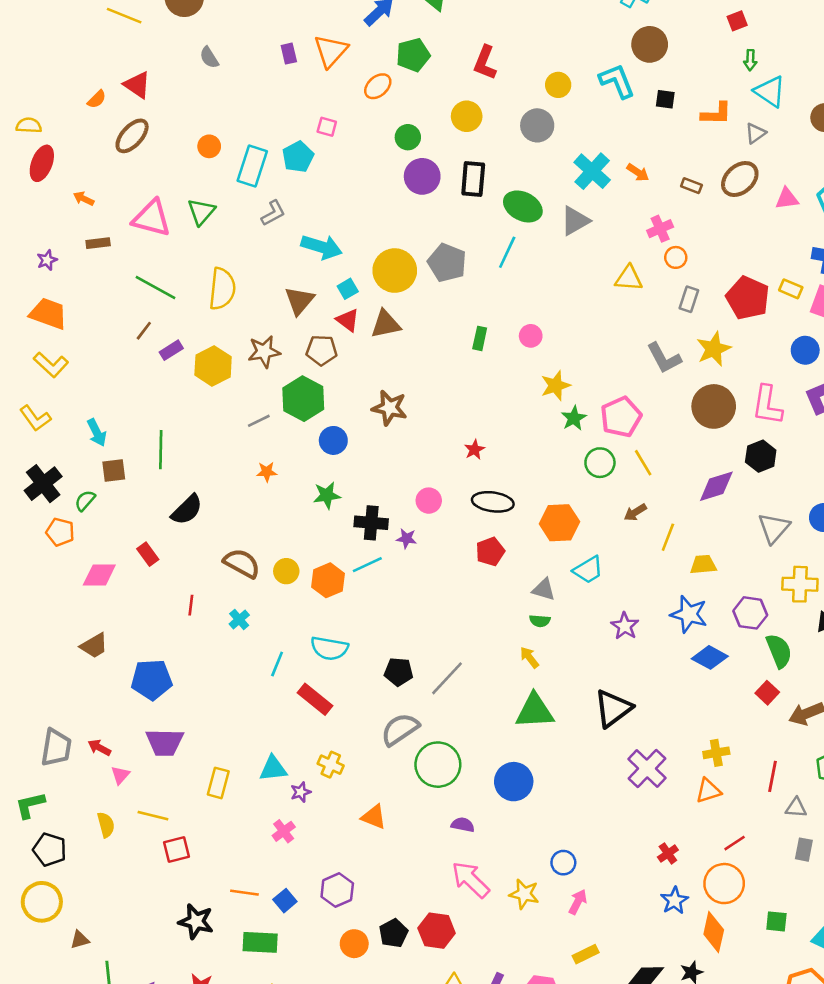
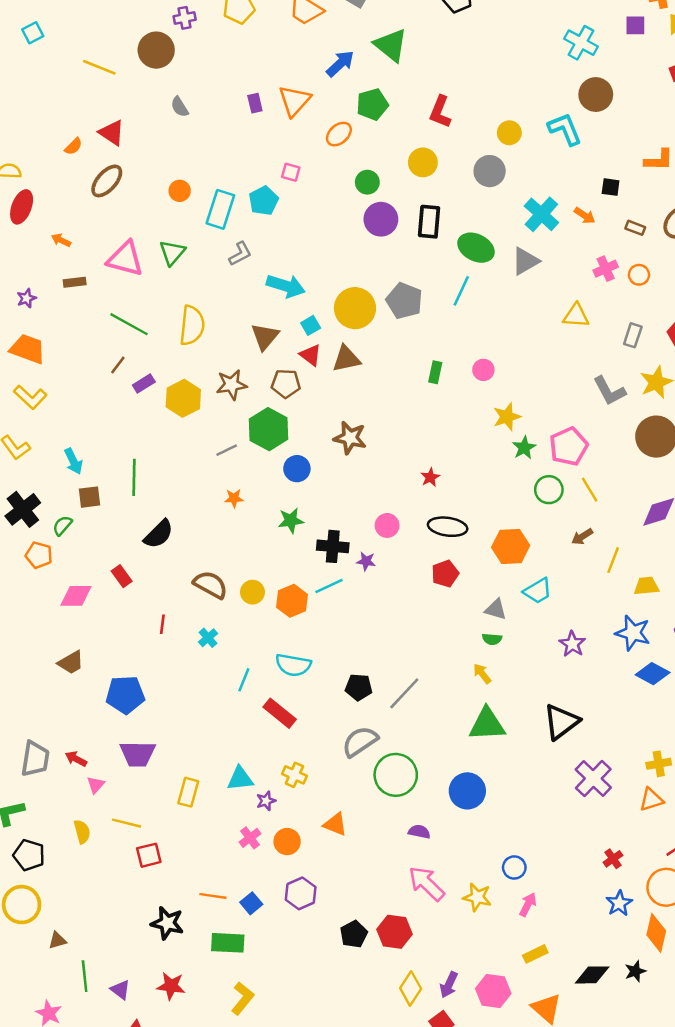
black square: (665, 99) -> (611, 187), moved
orange circle: (676, 257) -> (639, 275), moved
orange circle: (354, 944) -> (287, 842), moved

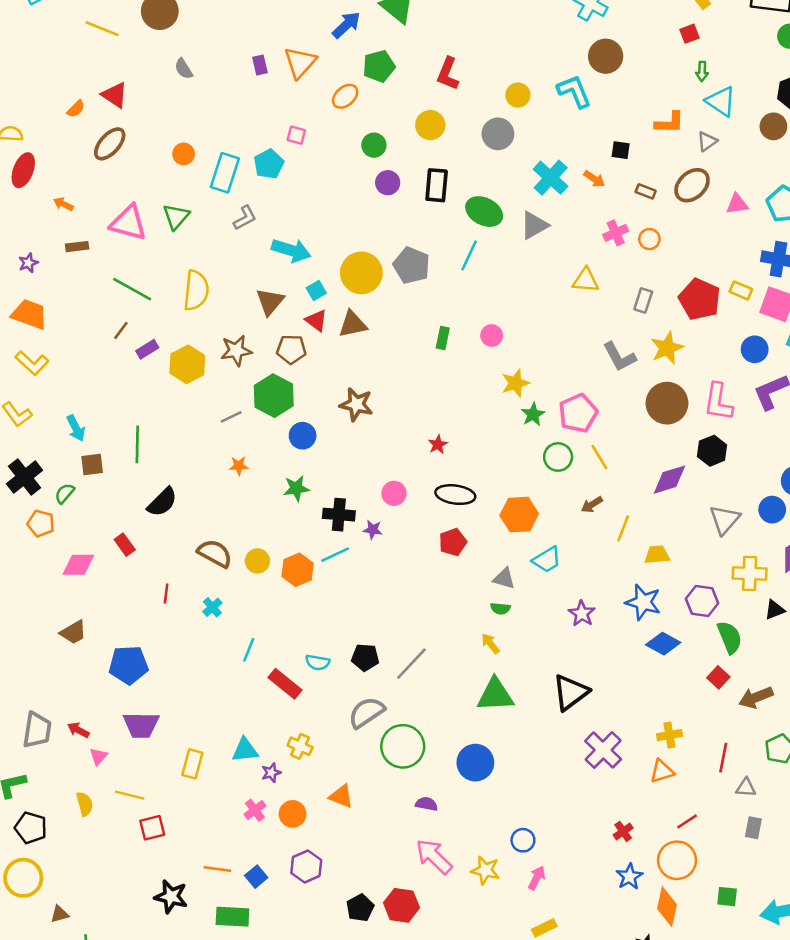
purple circle: (381, 219) -> (388, 183), size x0.7
cyan semicircle: (293, 665) -> (318, 662), moved, size x0.7

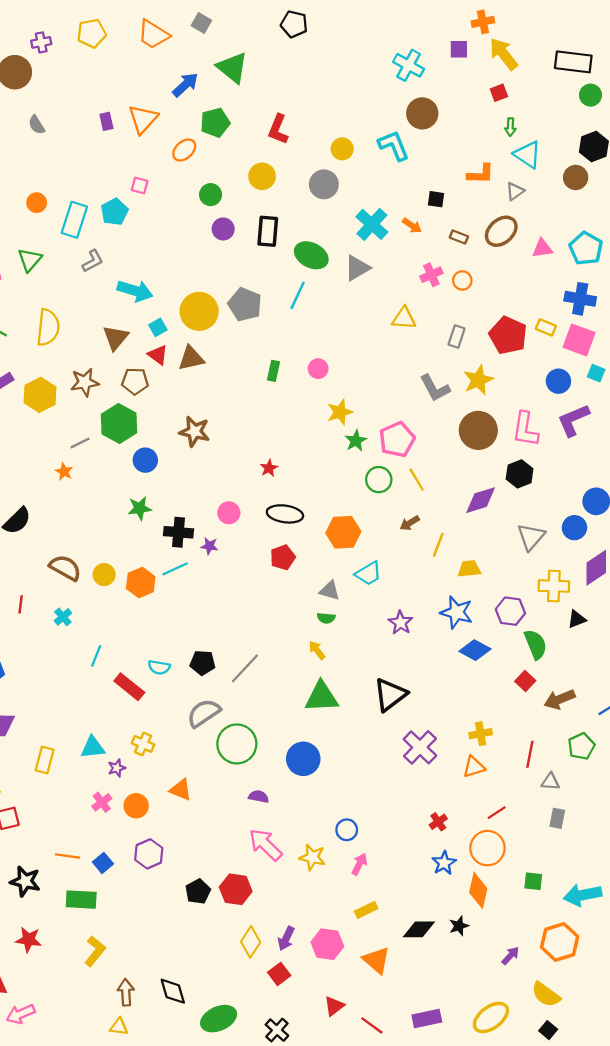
orange star: (239, 466) -> (64, 472), moved, turned 30

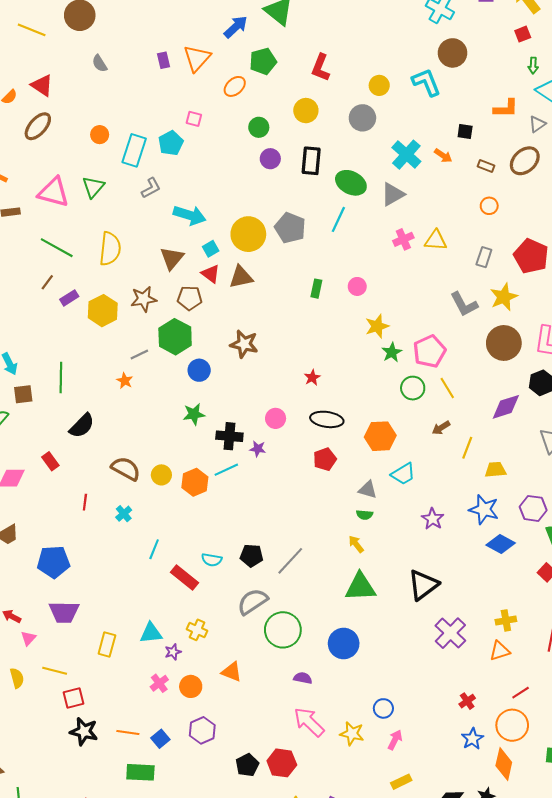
pink cross: (431, 275) -> (403, 239), moved
black star: (25, 881) -> (84, 731), moved

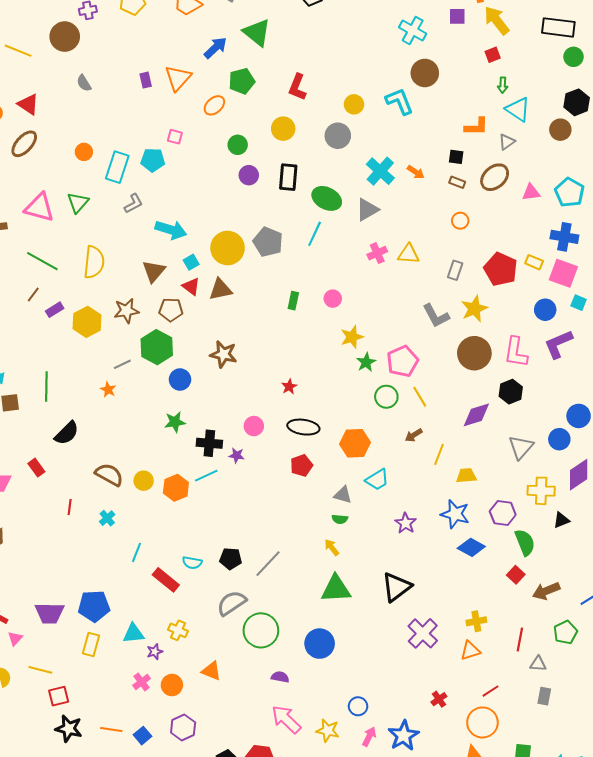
black square: (465, 131) -> (456, 157), moved
cyan pentagon: (171, 143) -> (153, 160), turned 30
blue pentagon: (54, 562) -> (94, 606), moved
blue star: (472, 739) -> (404, 736), moved, size x1.4

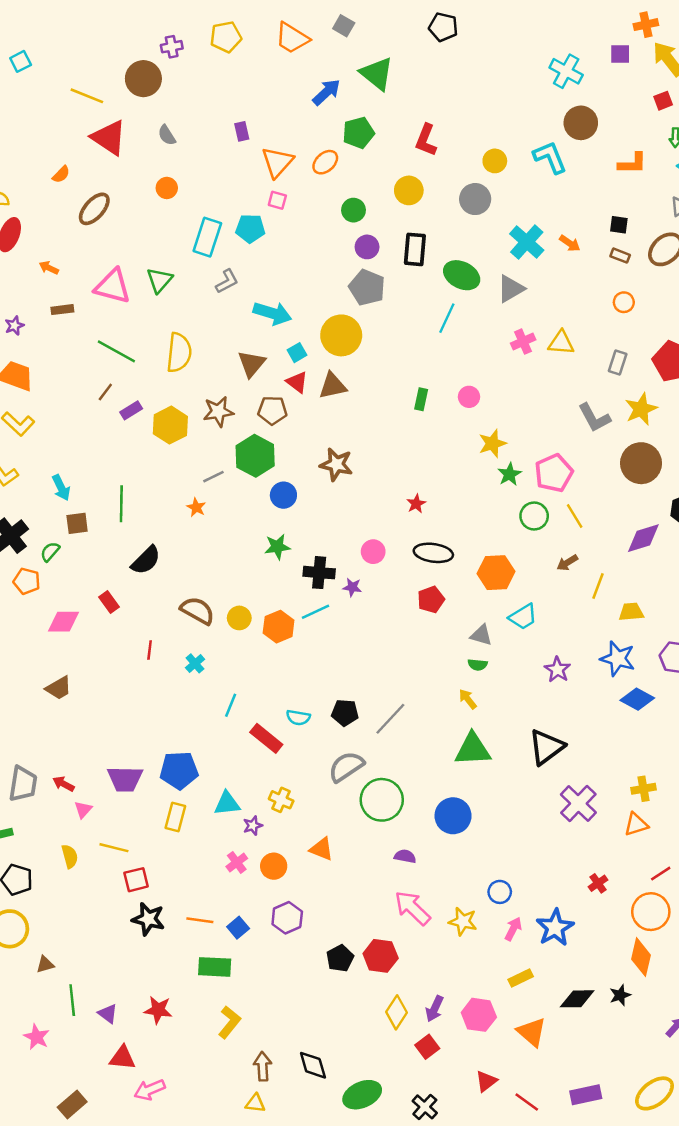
orange triangle: (178, 78) -> (277, 162), moved
red triangle: (28, 104) -> (109, 138), moved, size x1.4
orange L-shape: (476, 127) -> (632, 163), moved
orange circle: (84, 152) -> (167, 188), moved
gray pentagon: (268, 242) -> (367, 287), moved

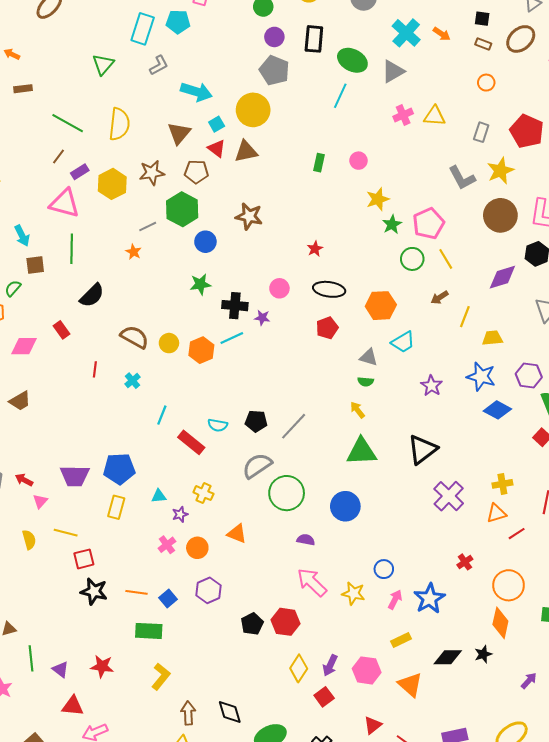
pink triangle: (113, 286) -> (65, 203), moved
cyan triangle: (227, 803) -> (159, 496), size x0.7
red line: (661, 874) -> (517, 534), moved

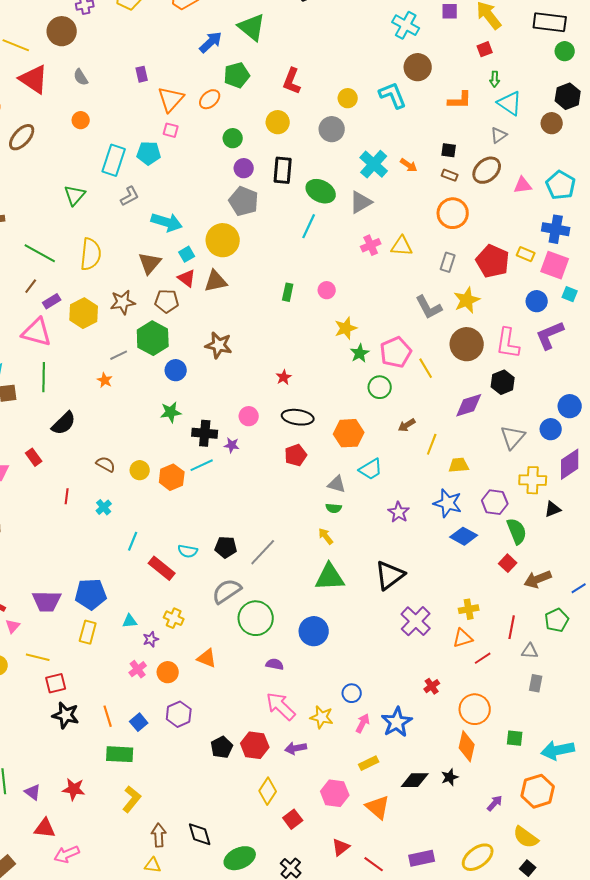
orange circle: (486, 83) -> (453, 213), size x1.8
yellow line: (446, 259) -> (426, 368), moved
brown semicircle: (135, 337) -> (106, 464), size x0.7
orange line: (137, 592) -> (108, 716), turned 65
purple arrow: (330, 665) -> (296, 748), moved, turned 55

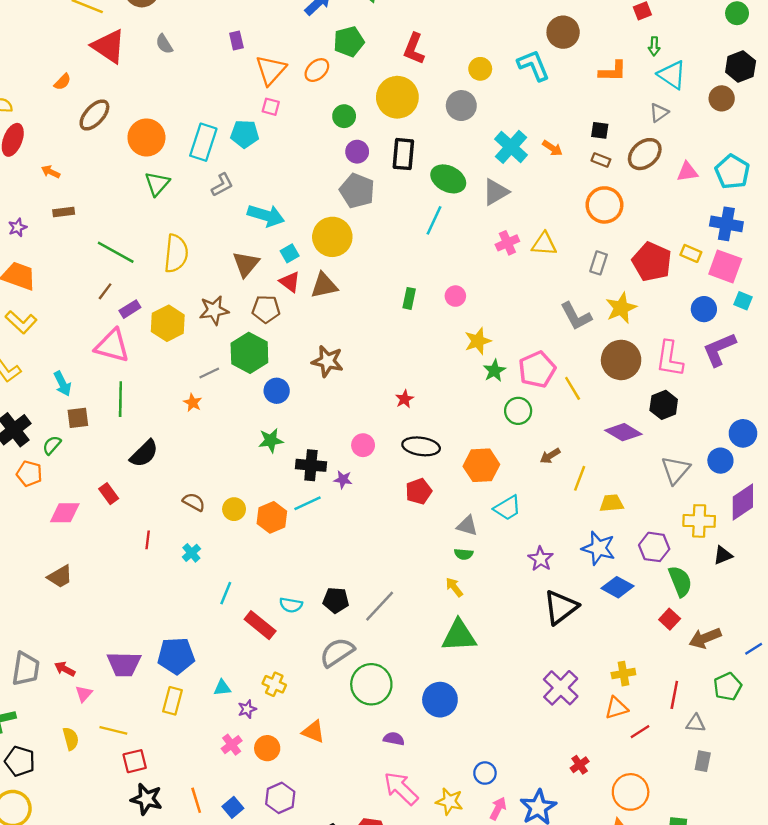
orange circle: (81, 120) -> (146, 137), moved, size x1.8
yellow circle: (278, 122) -> (397, 97), size x1.5
purple diamond: (469, 405) -> (623, 432), turned 48
black triangle: (390, 575) -> (561, 607), moved

